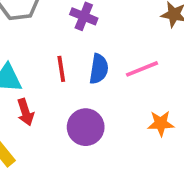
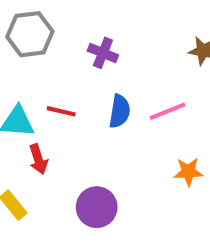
red line: (61, 69) -> (61, 111), moved, turned -68
purple circle: (86, 127) -> (97, 207), moved

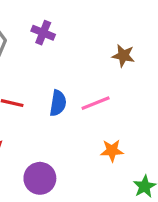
purple cross: (103, 53) -> (43, 33), moved

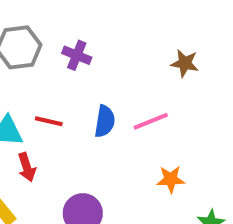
purple cross: (43, 33) -> (77, 55), moved

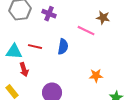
pink line: (151, 121) -> (86, 31), moved, turned 48

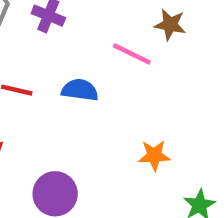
blue semicircle: (63, 47) -> (80, 90), turned -91

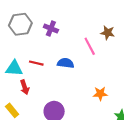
pink line: (132, 54) -> (90, 46), turned 36

